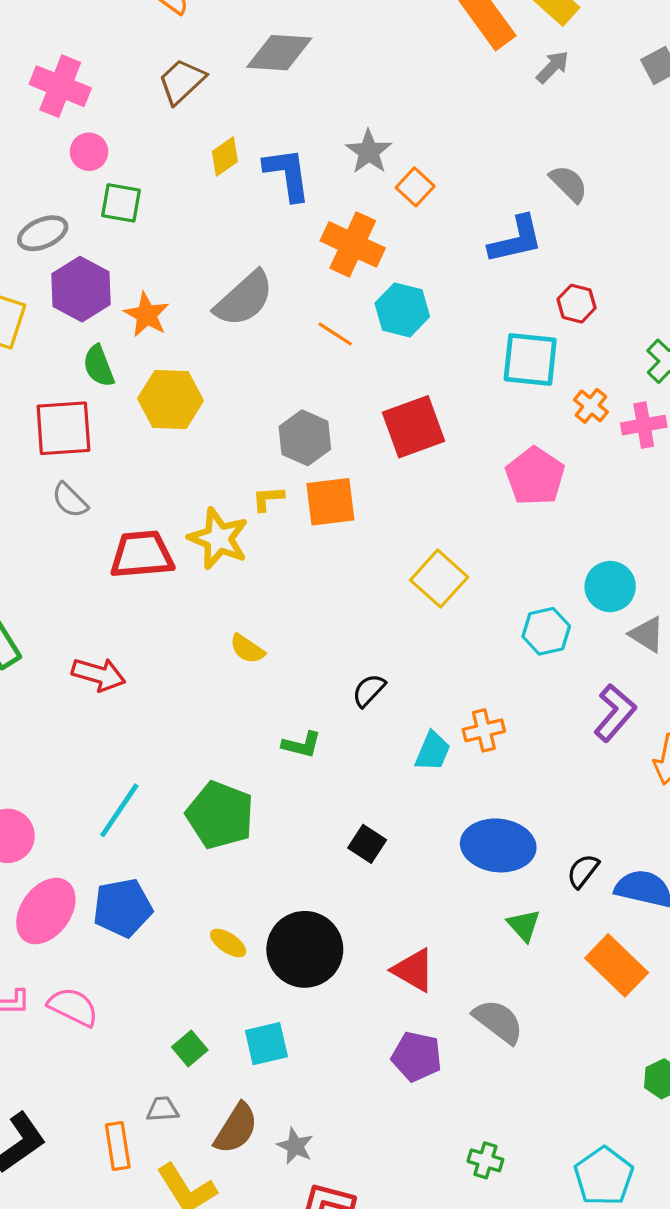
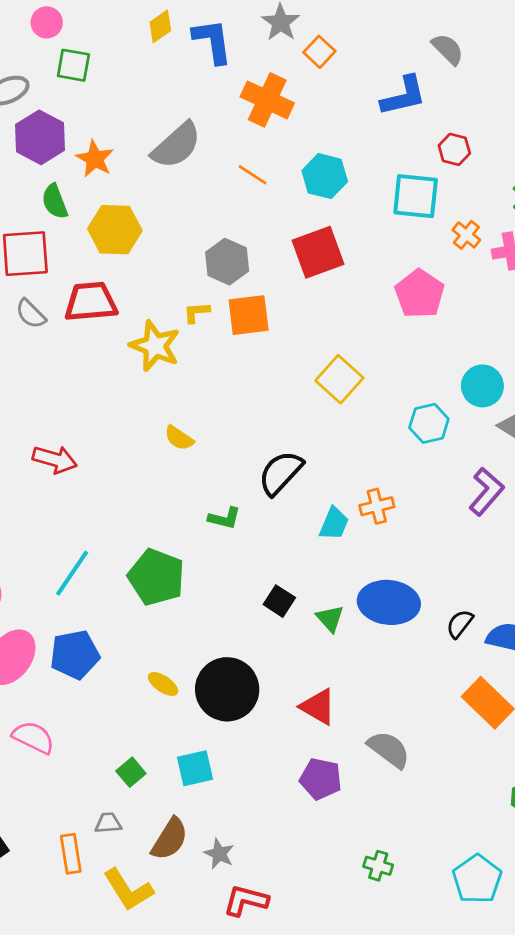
cyan hexagon: (402, 310) -> (325, 176), moved
red trapezoid: (142, 555) -> (91, 302), moved
black semicircle: (369, 690) -> (281, 473), size x1.6
green triangle: (524, 925) -> (330, 618), moved

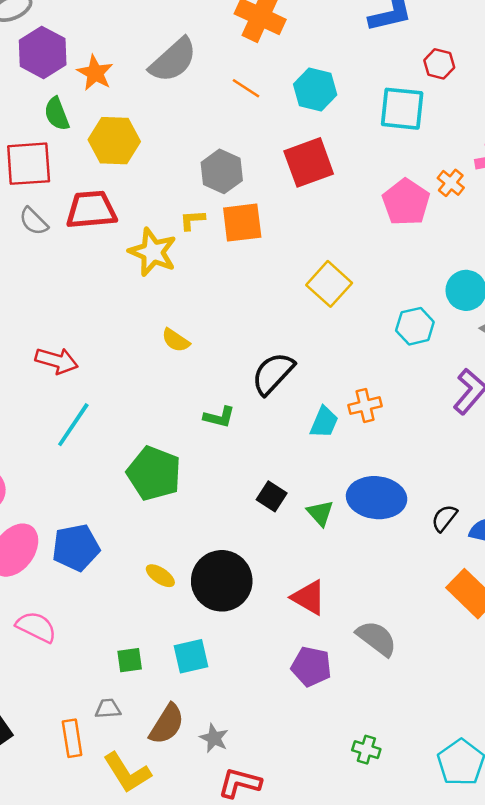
orange cross: (466, 235) -> (451, 183), moved
cyan line: (72, 573) -> (73, 425), moved
green square: (131, 772) -> (130, 660), turned 32

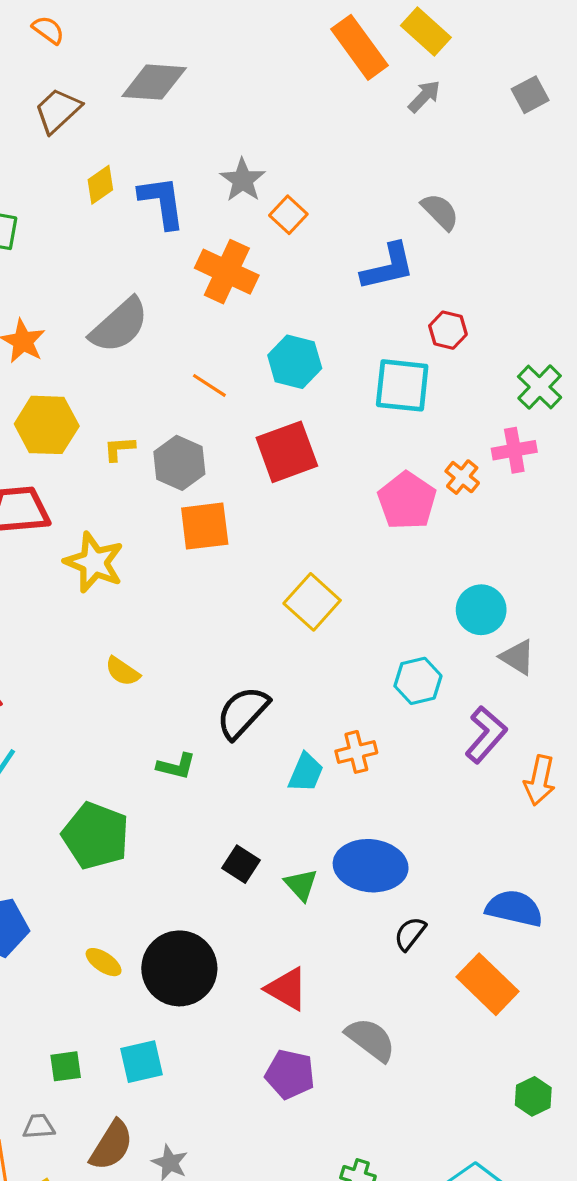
orange line: (246, 88) -> (209, 385), moved
yellow L-shape: (192, 220) -> (119, 449), moved
cyan hexagon: (415, 326) -> (418, 681), moved
black semicircle: (444, 518) -> (410, 934), moved

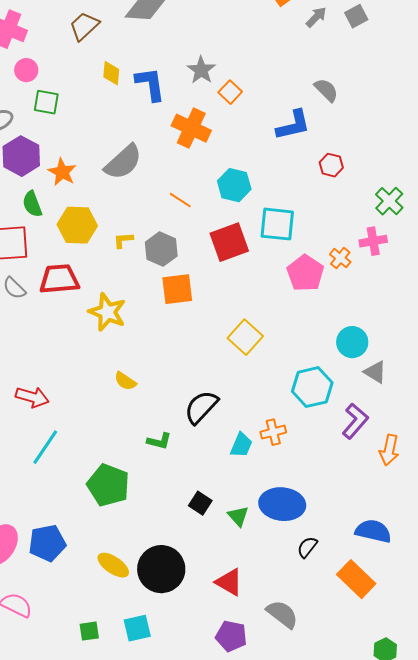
gray square: (530, 95) -> (356, 16), moved
yellow diamond: (100, 185) -> (111, 73), turned -50
cyan square: (402, 385) -> (277, 224), moved
cyan hexagon: (418, 681) -> (312, 387), size x1.4
yellow ellipse: (104, 962) -> (113, 565), size x1.4

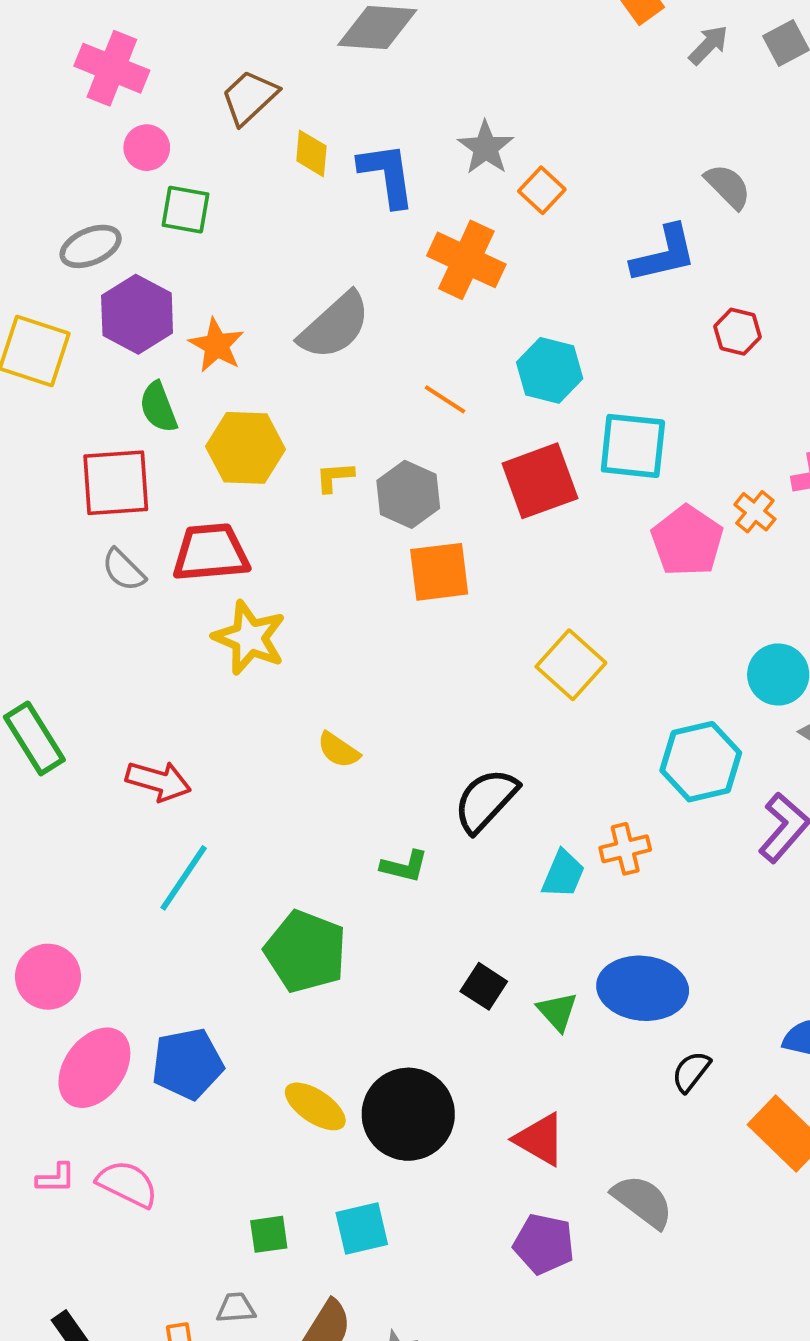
brown trapezoid: (84, 26) -> (249, 97), moved
yellow star: (107, 312) -> (249, 638), moved

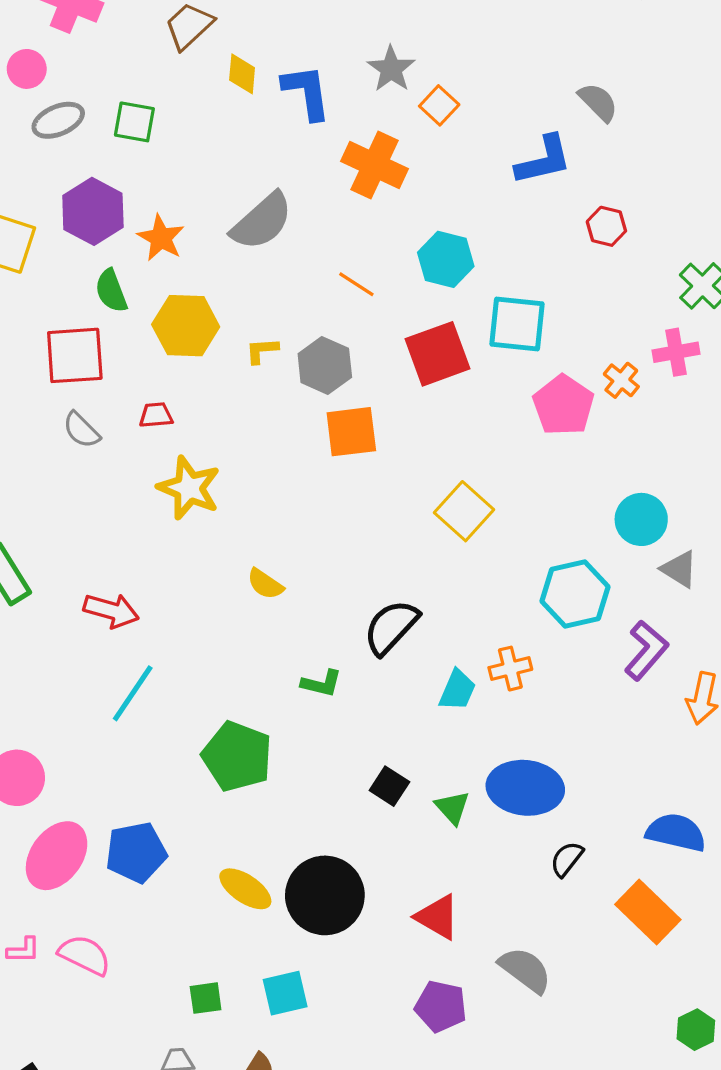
pink circle: (147, 148) -> (27, 69), moved
gray ellipse: (91, 246) -> (58, 120), moved
red trapezoid: (211, 552) -> (156, 415), size x0.5

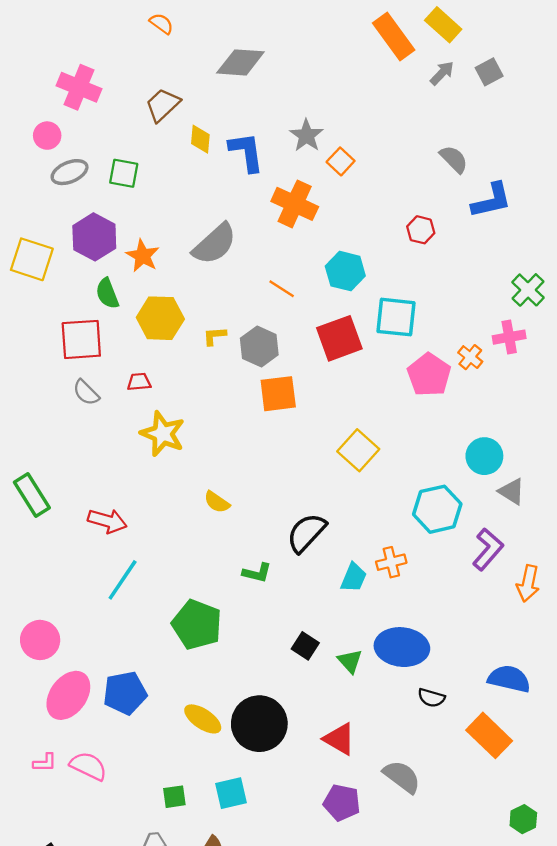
blue L-shape: (543, 160) -> (491, 200), moved
red hexagon: (606, 226) -> (421, 230), moved
black semicircle: (567, 859) -> (431, 698), turned -112

